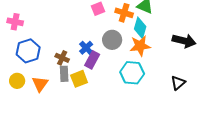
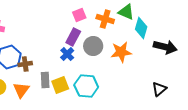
cyan diamond: (140, 28) -> (141, 28), moved
brown cross: (62, 58) -> (25, 64), moved, turned -32
purple rectangle: (92, 60) -> (73, 37), moved
cyan hexagon: (132, 73) -> (86, 86), moved

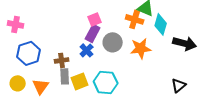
pink square: (79, 15) -> (95, 19), moved
orange cross: (105, 19) -> (135, 19), moved
brown cross: (25, 64) -> (62, 60), moved

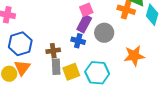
orange star: (141, 48) -> (134, 56), moved
blue cross: (87, 50) -> (78, 41), turned -32
orange triangle: (41, 86) -> (22, 68), moved

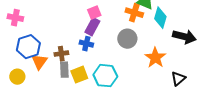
gray circle: (104, 33) -> (127, 39), moved
orange star: (134, 56) -> (155, 58), moved, turned -30
orange triangle: (22, 68) -> (39, 62), moved

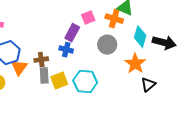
pink square: (94, 13) -> (88, 18), moved
cyan diamond: (160, 18) -> (140, 37), moved
black triangle: (178, 79) -> (148, 85), moved

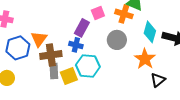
brown cross: (41, 60) -> (51, 55), size x1.5
orange triangle: (19, 68) -> (39, 39), moved
cyan hexagon: (85, 82) -> (88, 66), moved

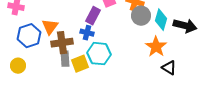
gray circle: (117, 40) -> (141, 16), moved
black triangle: (158, 80) -> (169, 68), turned -49

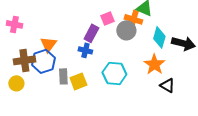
gray circle: (141, 16) -> (126, 30), moved
blue hexagon: (29, 36) -> (43, 61), moved
brown cross: (62, 43) -> (24, 60), moved
cyan hexagon: (99, 54) -> (114, 73), moved

